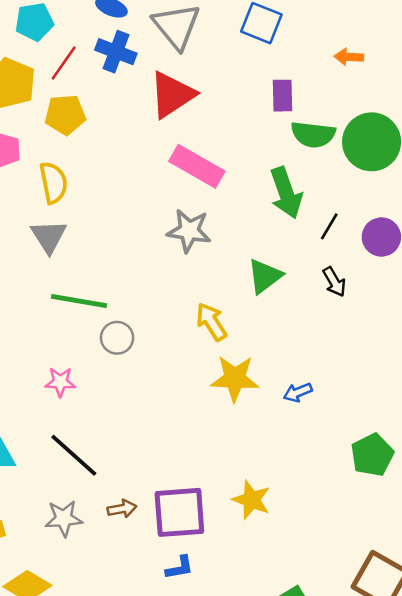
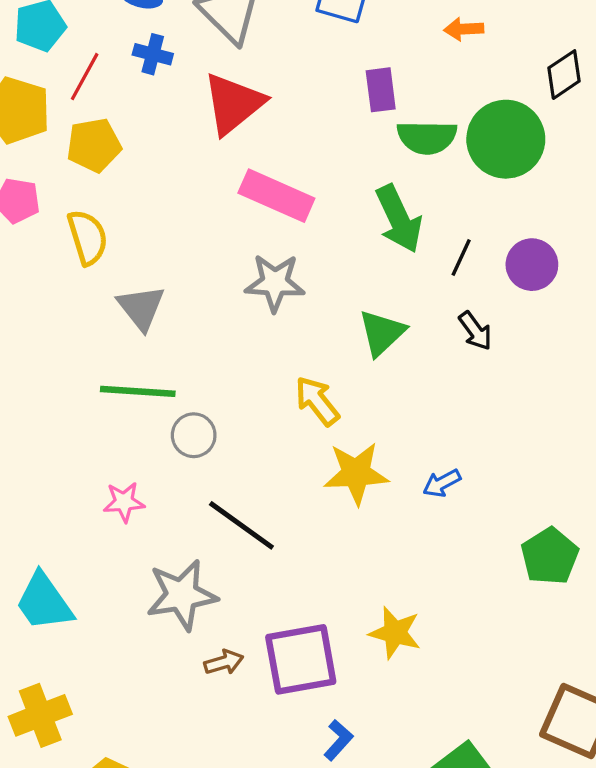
blue cross: (116, 52) -> (153, 54), size x0.7
gray triangle: (49, 236) -> (141, 308), moved
black line: (74, 455) -> (241, 525), moved
gray star: (64, 518) -> (182, 595), moved, size x1.4
blue L-shape: (180, 568) -> (338, 740), moved, turned -32

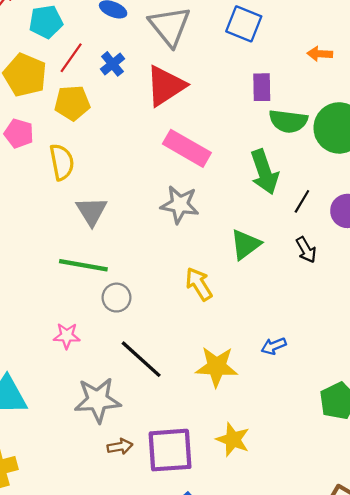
blue cross: (153, 54) -> (112, 64), moved, turned 30
yellow star: (356, 473) -> (217, 367), moved

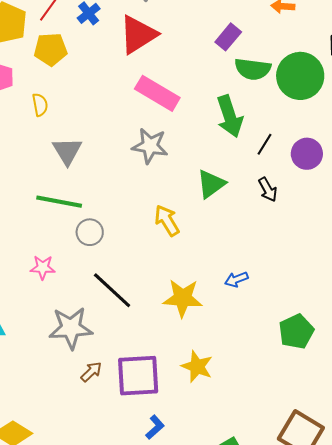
purple rectangle: (262, 87) -> (228, 37), turned 40
yellow semicircle: (62, 162) -> (40, 105), size x0.7
brown arrow: (120, 447) -> (91, 372), turned -35

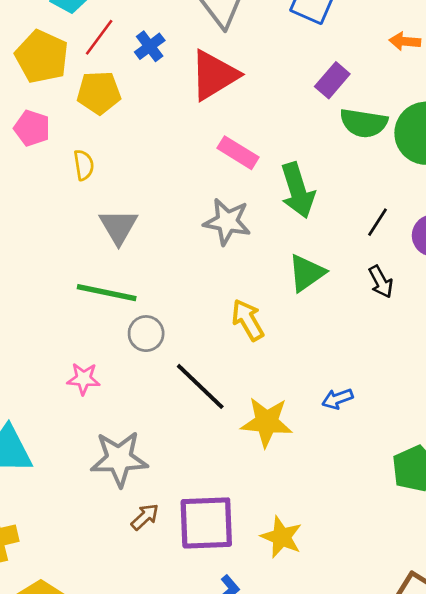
pink rectangle: (157, 93) -> (238, 153), size x0.7
green arrow: (230, 116) -> (298, 190), moved
black line: (112, 290) -> (200, 386), moved
yellow star: (197, 366) -> (281, 537), moved

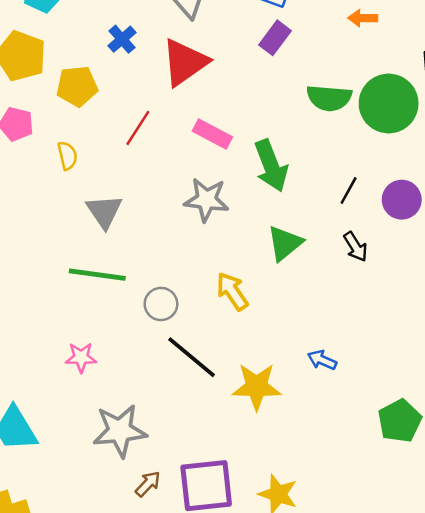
red line: (99, 37) -> (138, 128), moved
purple rectangle: (332, 80) -> (275, 38), moved
gray circle: (146, 334) -> (161, 304), moved
blue arrow: (337, 399) -> (322, 360), turned 48

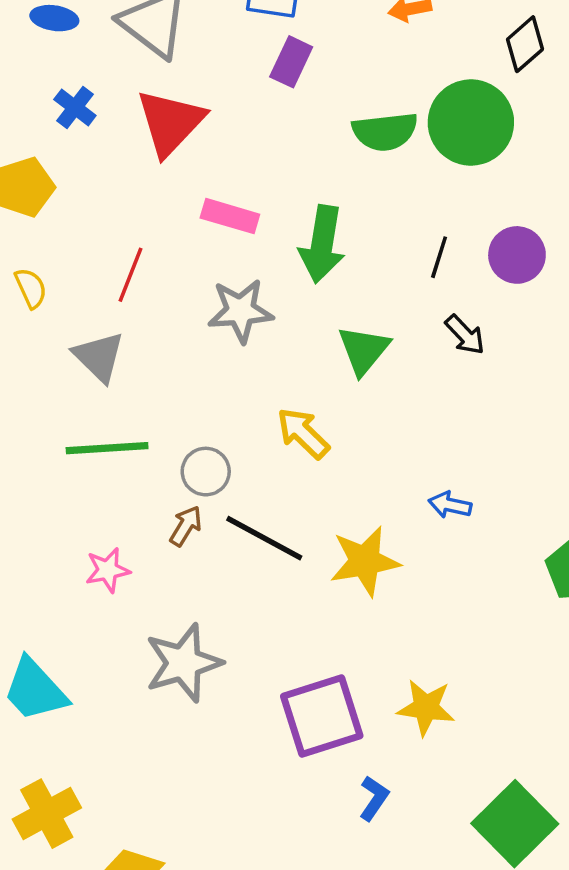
red line: (138, 128) -> (131, 275), moved
green arrow: (271, 166) -> (322, 244), turned 42
brown arrow: (148, 484) -> (186, 526), moved

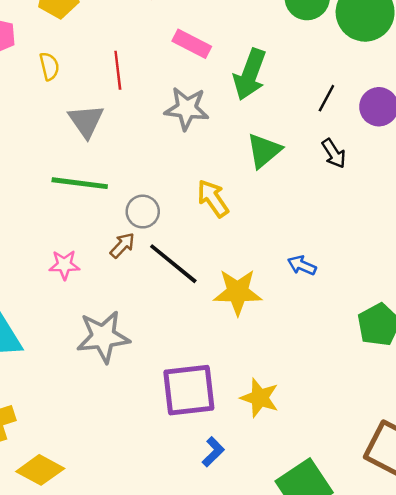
red line: (131, 275) -> (118, 70), turned -39

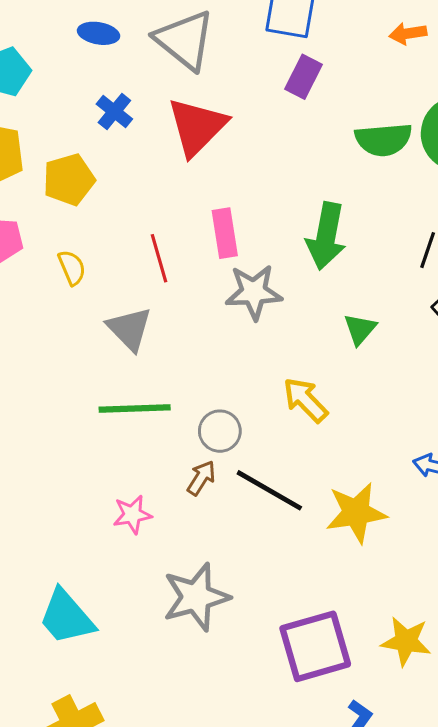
pink rectangle: (192, 44) -> (225, 233), moved, turned 63
green triangle: (264, 151) -> (360, 329), size x0.7

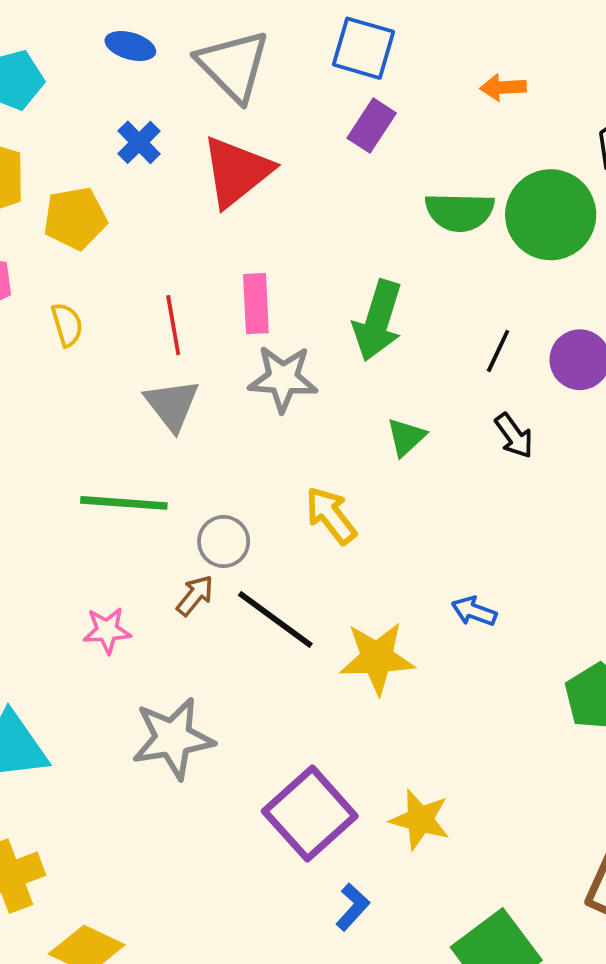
gray triangle: (130, 329) -> (172, 405), moved
purple square: (315, 646) -> (310, 814), turned -32

